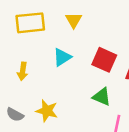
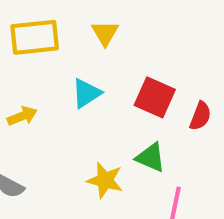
yellow arrow: (23, 71) -> (22, 116), turned -120
yellow star: (47, 111) -> (105, 180), moved

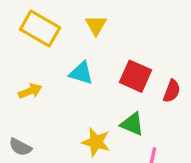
yellow rectangle: (35, 37) -> (40, 29), turned 36
cyan triangle: (86, 93) -> (81, 73), turned 50

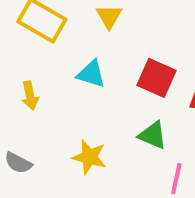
yellow arrow: (30, 91) -> (30, 96), turned 100
yellow star: (96, 142) -> (89, 157), moved

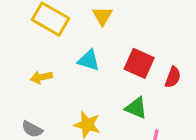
yellow arrow: (30, 96) -> (41, 77), turned 90

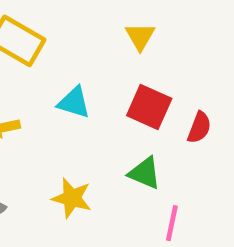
yellow triangle: (102, 16) -> (140, 36), moved

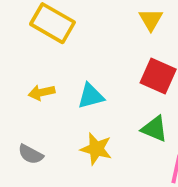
cyan triangle: (74, 102) -> (91, 96), moved, turned -32

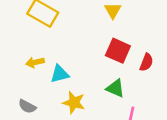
cyan triangle: (91, 96) -> (60, 74), moved

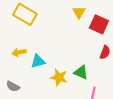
red square: (118, 51) -> (99, 24), moved
yellow star: (74, 103) -> (59, 77), moved

